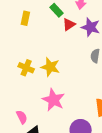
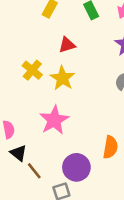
red triangle: (69, 25) -> (67, 45), moved

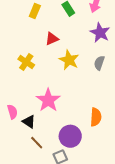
yellow star: (62, 78) -> (69, 60), moved
black triangle: (18, 153) -> (29, 122), moved

